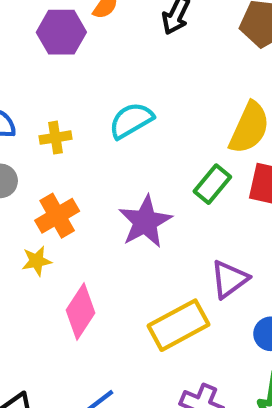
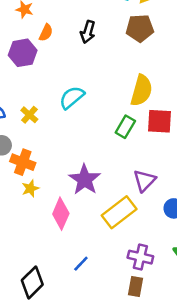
yellow cross: (55, 138) -> (29, 115), turned -30
orange cross: (57, 216) -> (23, 162), moved, turned -30
purple star: (145, 222) -> (85, 180), moved

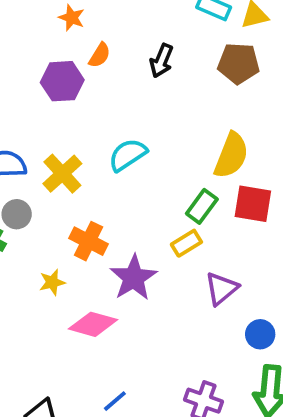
yellow cross: (29, 115) -> (62, 174), size x1.5
orange cross: (23, 162) -> (89, 241), moved
yellow rectangle: (119, 212) -> (186, 243), moved, size x0.6
pink diamond: (61, 214) -> (93, 324), turned 76

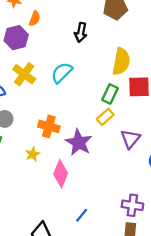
black arrow: (161, 61) -> (81, 32), moved
yellow cross: (62, 174) -> (24, 74), moved
pink diamond: (93, 324) -> (61, 174), turned -72

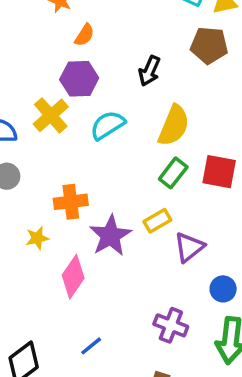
purple hexagon: (16, 38) -> (79, 79), moved
yellow semicircle: (121, 61) -> (174, 125), moved
yellow rectangle: (105, 117) -> (157, 221), moved
orange cross: (49, 126) -> (71, 202), turned -35
purple cross: (132, 205) -> (171, 325), moved

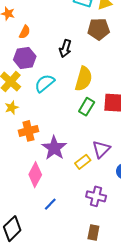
yellow rectangle: (157, 221) -> (83, 162), moved
yellow star: (37, 238) -> (12, 108), moved
blue line: (91, 346) -> (50, 204), moved

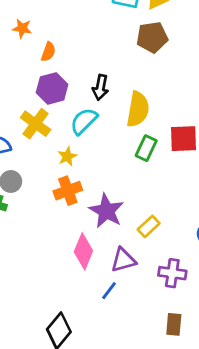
black arrow: (65, 48) -> (100, 87), moved
yellow star: (12, 108) -> (67, 156), moved
purple triangle: (101, 149) -> (123, 260), moved, turned 36

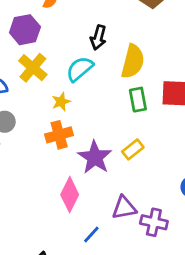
purple hexagon: (52, 88) -> (25, 30), moved
green rectangle: (146, 148) -> (138, 100), turned -40
yellow rectangle: (149, 226) -> (133, 149), moved
purple triangle: (123, 260) -> (124, 208), moved

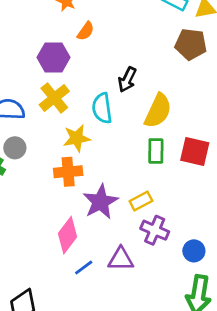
cyan semicircle: (80, 69) -> (102, 108), turned -68
yellow star: (61, 102) -> (77, 138), size x1.4
purple cross: (154, 222) -> (155, 230), moved
blue line: (91, 234) -> (84, 267), moved

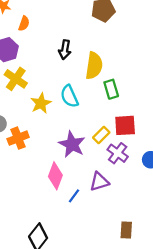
cyan semicircle: (102, 108) -> (69, 96), moved
green rectangle: (156, 151) -> (111, 89), moved
red square: (195, 151) -> (125, 125), moved
orange cross: (68, 172) -> (18, 138), moved
purple cross: (155, 230) -> (118, 153), turned 30

